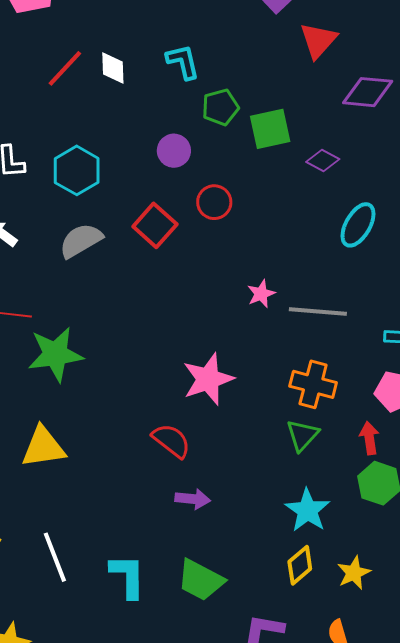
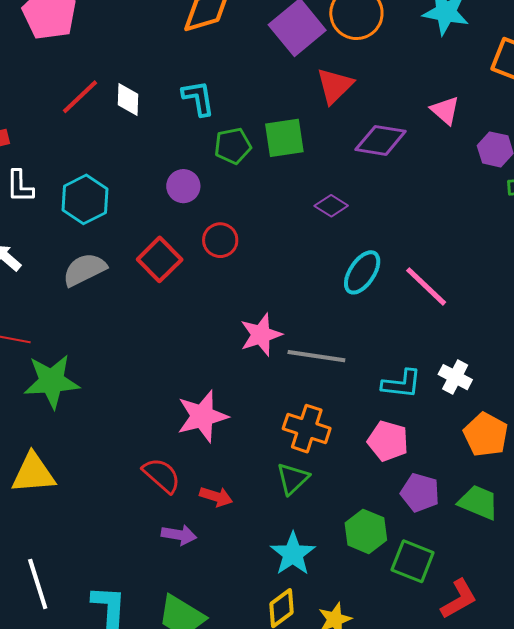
green square: (270, 129) -> (284, 138), moved
pink star: (261, 294) -> (261, 335), size x1.5
red arrow: (369, 438) -> (216, 497), moved, turned 112

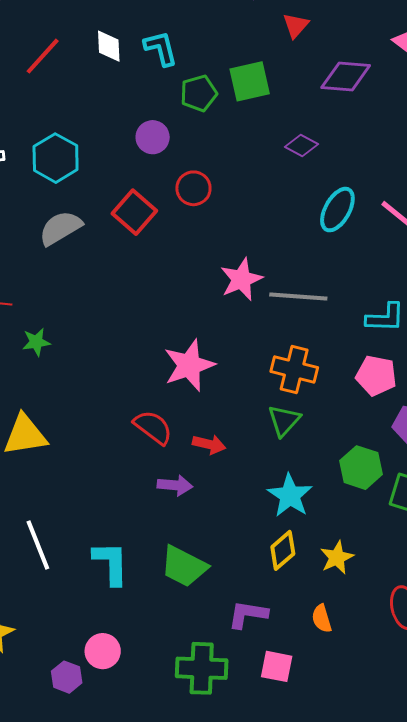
red triangle: (335, 86) -> (296, 25), size x0.7
white diamond: (128, 100) -> (109, 46), moved
green star: (52, 381) -> (36, 342), size x0.5

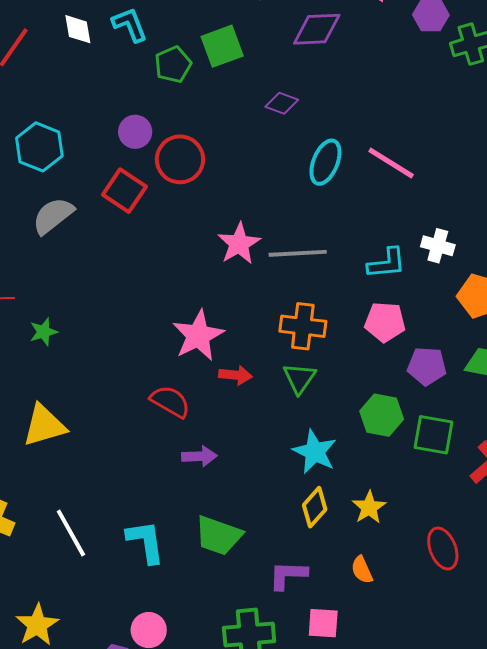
purple circle: (153, 137) -> (135, 132), moved
red circle: (193, 188) -> (180, 159), size x1.4
red arrow: (209, 444) -> (235, 375), moved

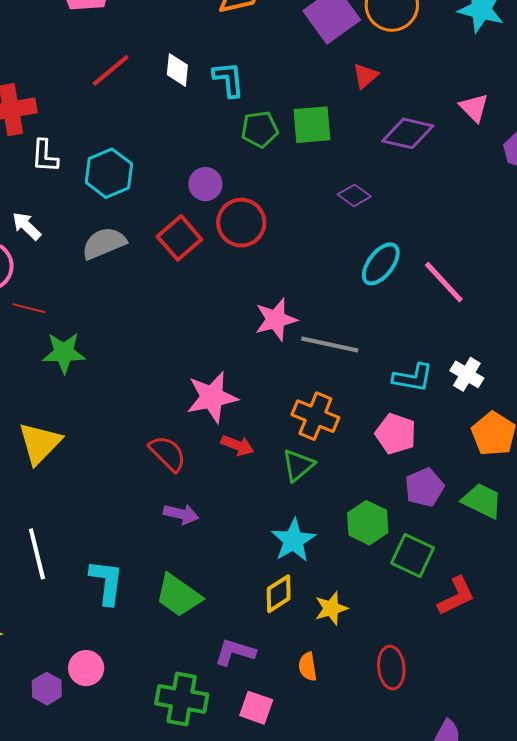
green star: (44, 332) -> (64, 353), size x1.5
purple pentagon: (427, 366) -> (424, 487), turned 30
yellow triangle: (44, 425) -> (40, 443), turned -45

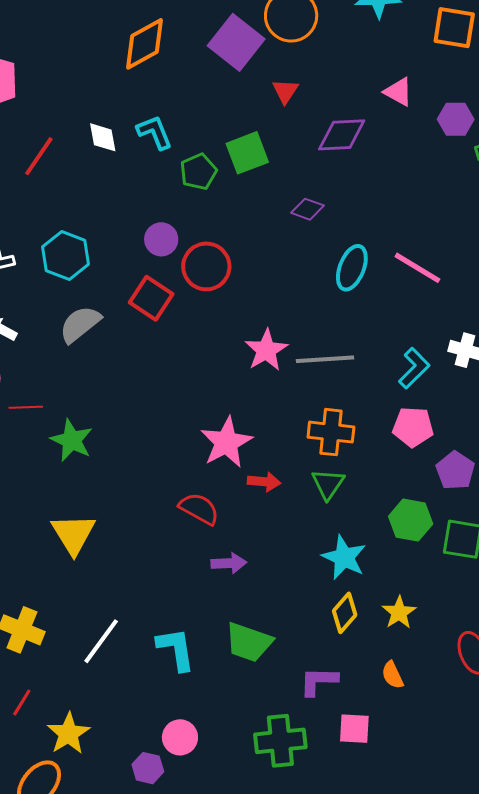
green star: (64, 353) -> (72, 440), turned -30
cyan L-shape: (413, 378) -> (414, 368), turned -39
white line: (37, 554) -> (101, 641), turned 66

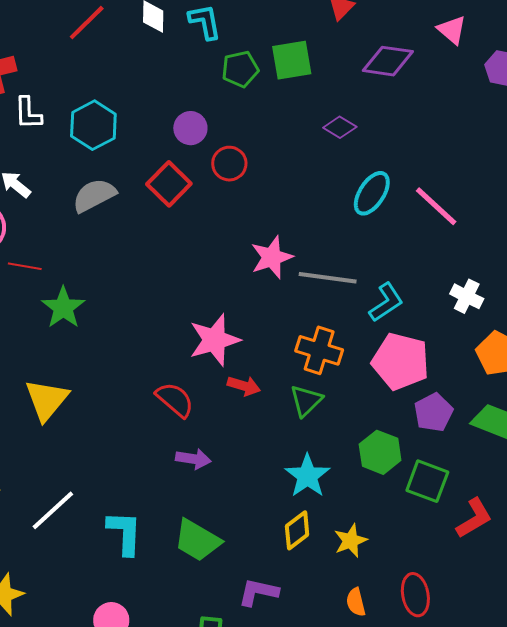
red circle: (206, 266) -> (229, 164), size x0.7
cyan L-shape: (414, 368) -> (386, 302), moved
pink pentagon: (413, 427) -> (401, 361), size x1.4
orange semicircle: (392, 675) -> (356, 602), moved

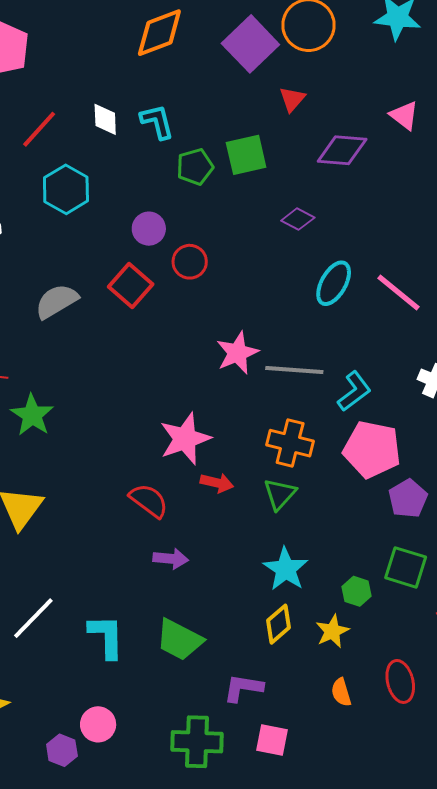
cyan hexagon: (93, 125) -> (66, 189), moved
green hexagon: (380, 452) -> (357, 591), moved, size x0.7

